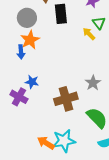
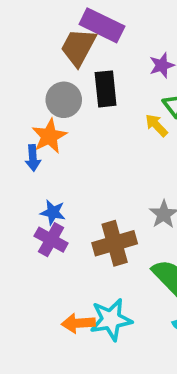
gray circle: (27, 18) -> (64, 100), moved
purple cross: (19, 97) -> (51, 240), moved
orange arrow: (46, 143) -> (78, 323), turned -36

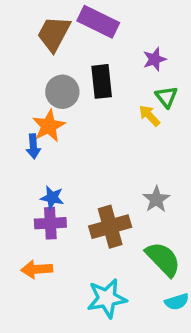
brown trapezoid: (78, 47) -> (54, 34), moved
purple cross: (51, 240) -> (50, 223), turned -32
orange arrow: (78, 323) -> (37, 269), moved

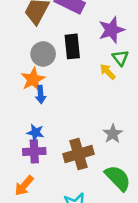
purple star: (155, 59) -> (111, 30), size x1.5
blue arrow: (33, 146) -> (41, 95), moved
orange arrow: (37, 269) -> (24, 186), turned -45

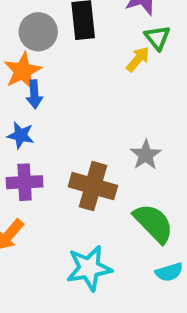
yellow arrow: (108, 72) -> (138, 59), turned 84
blue star: (36, 132) -> (21, 135), moved
brown cross: (79, 154) -> (93, 186), turned 32

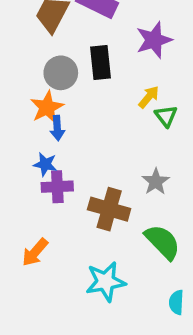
green triangle: (157, 38) -> (166, 116), moved
purple cross: (25, 182) -> (57, 187), moved
cyan semicircle: (169, 272) -> (176, 302), moved, turned 110

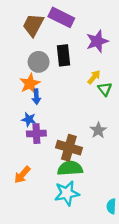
green semicircle: (163, 242) -> (70, 168), moved, turned -50

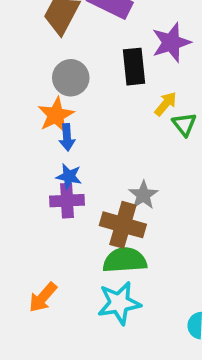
black rectangle: (64, 55) -> (134, 67), moved
blue star: (29, 119) -> (69, 176), moved
gray star: (98, 130) -> (143, 195), moved
orange arrow: (22, 175) -> (43, 297), moved

